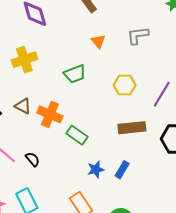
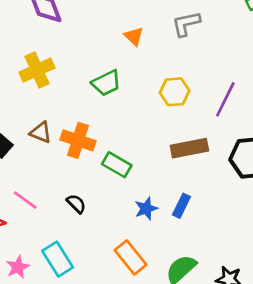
black semicircle: (33, 159) -> (76, 204), moved

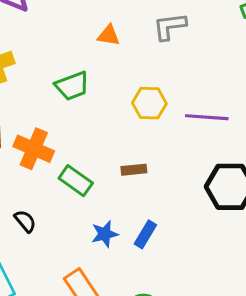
orange triangle: (134, 36) -> (109, 35), turned -40
purple line: (225, 99) -> (207, 117), turned 63
brown rectangle: (189, 148) -> (134, 170), moved, size x0.6

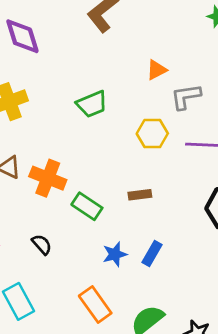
gray L-shape: (170, 26) -> (186, 97), moved
orange triangle: (109, 35) -> (157, 70), moved, turned -35
green trapezoid: (72, 86) -> (92, 104), moved

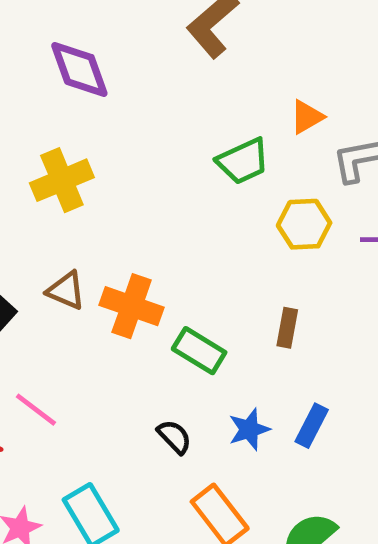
green trapezoid: (92, 104) -> (243, 161), moved
brown rectangle: (140, 195) -> (287, 328), turned -70
black semicircle: (42, 244) -> (174, 437), moved

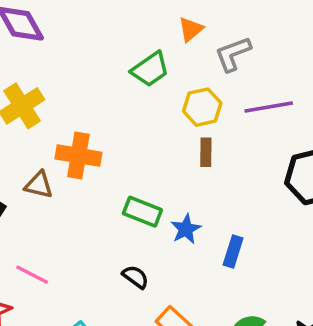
orange cross: (132, 306) -> (78, 156), moved
brown rectangle: (287, 328) -> (206, 152), moved
blue star: (249, 429) -> (186, 229), moved

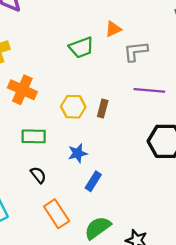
yellow hexagon: (202, 107) -> (73, 107), moved
green rectangle: (142, 212) -> (34, 136), moved, turned -35
blue rectangle: (233, 252) -> (93, 181), moved

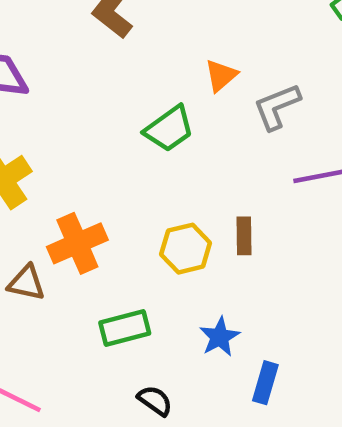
orange cross: (22, 90) -> (77, 243), turned -32

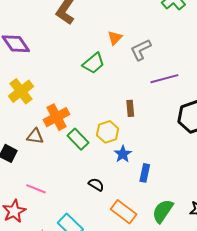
yellow hexagon: (186, 249) -> (108, 132), moved
green rectangle: (125, 328) -> (78, 139), moved, turned 65

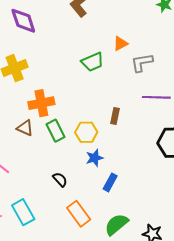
brown triangle: (35, 136) -> (25, 128), moved

